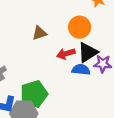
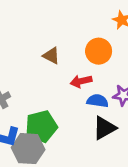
brown triangle: (39, 33) -> (51, 56), turned 42
black triangle: (88, 52) -> (104, 128), moved

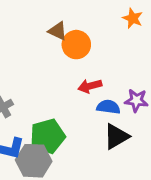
orange circle: (99, 51) -> (76, 45), moved
brown triangle: (51, 56) -> (58, 31), moved

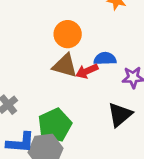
brown triangle: (58, 31) -> (65, 66), moved, size x1.4
blue semicircle: (108, 107) -> (105, 59), moved

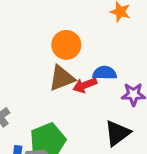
brown triangle: (65, 66) -> (62, 78), turned -40

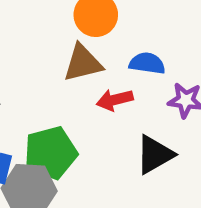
red arrow: (85, 85) -> (115, 100), moved

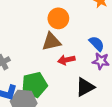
blue semicircle: (147, 63) -> (97, 44), moved, turned 35

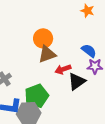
orange circle: (58, 18) -> (43, 38), moved
black triangle: (85, 87) -> (77, 81), moved

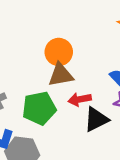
green pentagon: (37, 96) -> (39, 108), moved

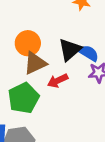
black triangle: (96, 119) -> (70, 50), moved

